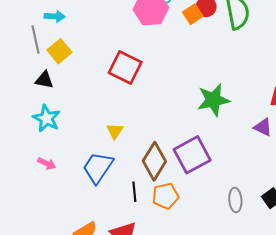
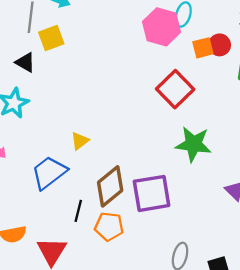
red square: (125, 67) -> (175, 89), moved

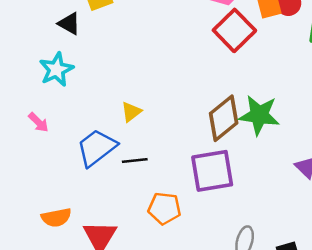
red square: (175, 89) -> (234, 30), moved
brown diamond: (110, 186) -> (224, 118), moved
black line: (78, 211) -> (135, 161), moved, turned 70

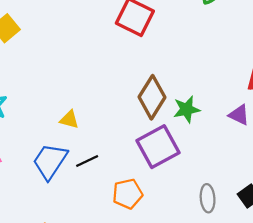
yellow triangle: (131, 112) -> (69, 120), turned -48
green star: (259, 115) -> (187, 109), moved, size x0.7

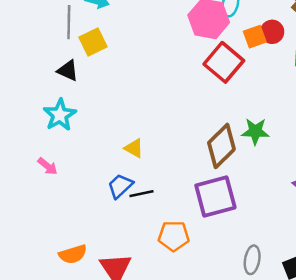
green star: (187, 109) -> (255, 131), moved
blue trapezoid: (50, 161) -> (120, 186), moved, size x0.7

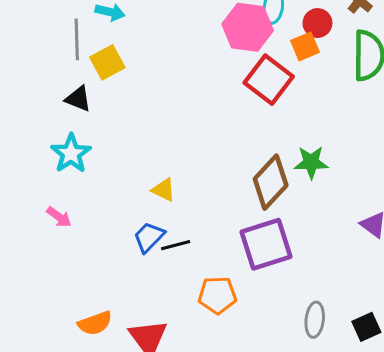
red circle: (272, 32) -> (317, 23), moved

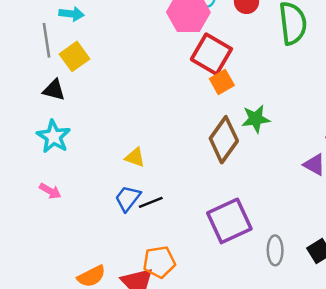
orange square: (305, 46) -> (222, 82), moved
purple square: (266, 244) -> (229, 221), moved
orange pentagon: (217, 295) -> (159, 262), moved

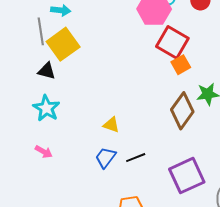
yellow square: (74, 56) -> (63, 44), size x1.4
black line: (151, 202) -> (136, 158), moved

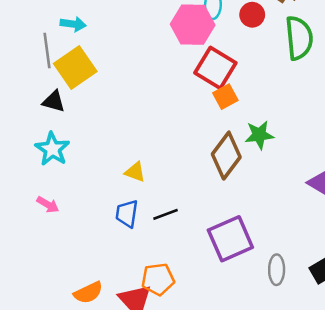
blue trapezoid: (106, 158) -> (127, 214), turned -30

